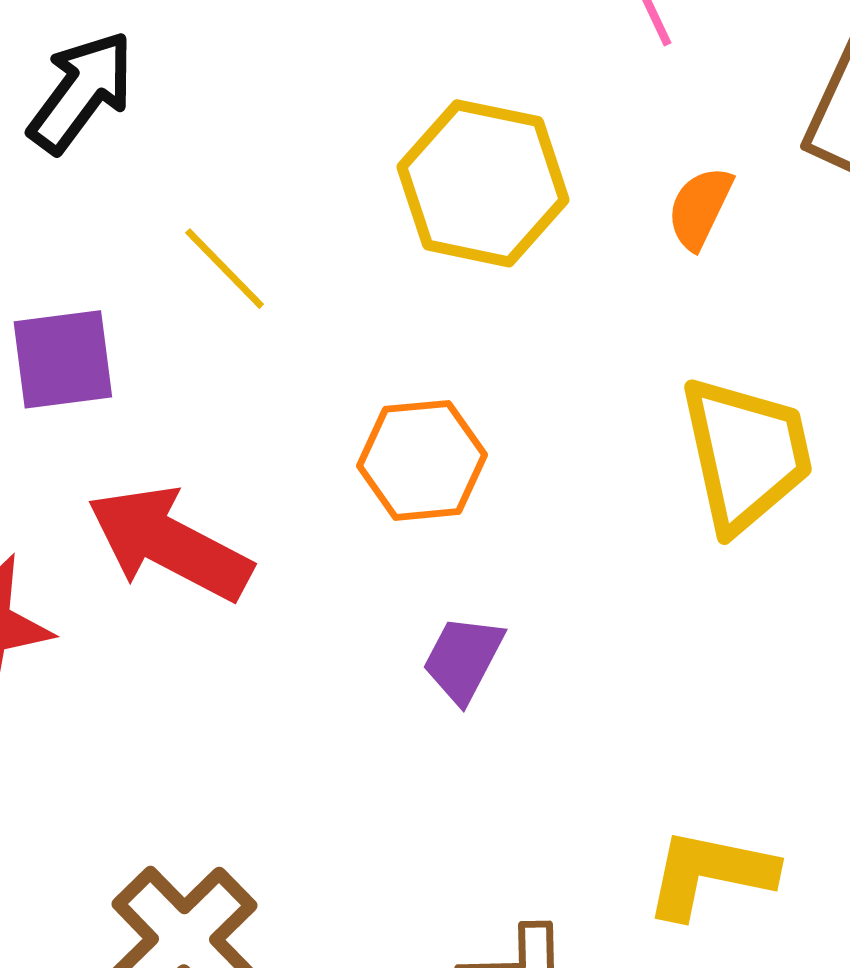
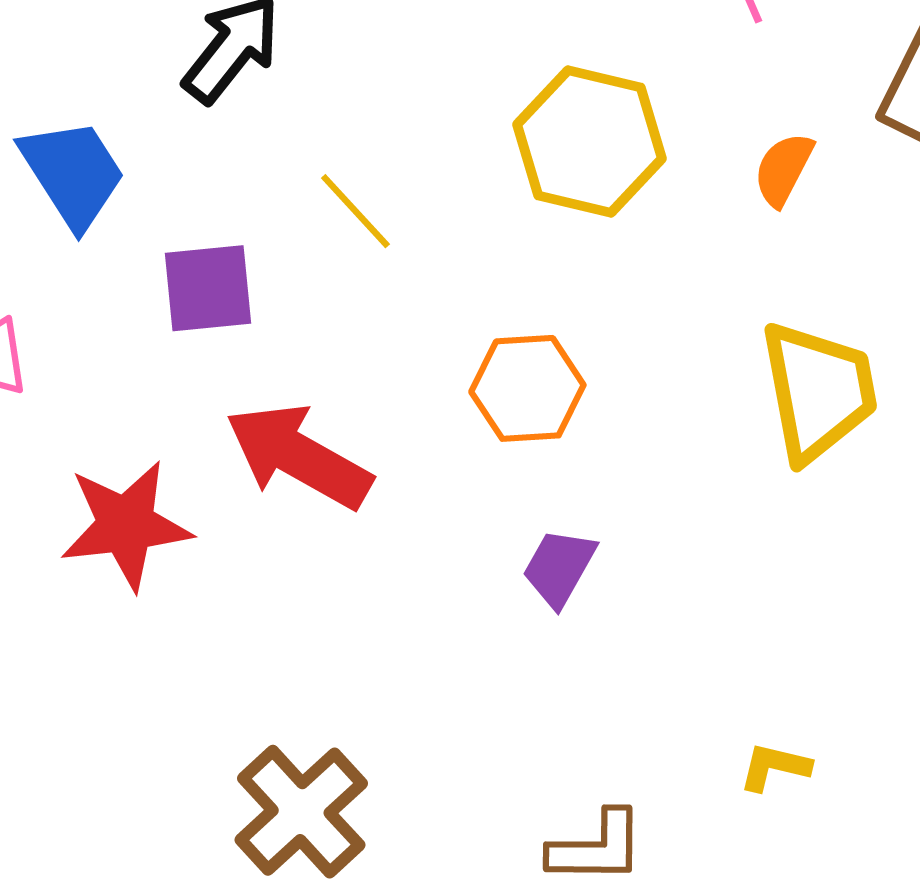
yellow L-shape: (710, 874) -> (775, 767), size x0.6

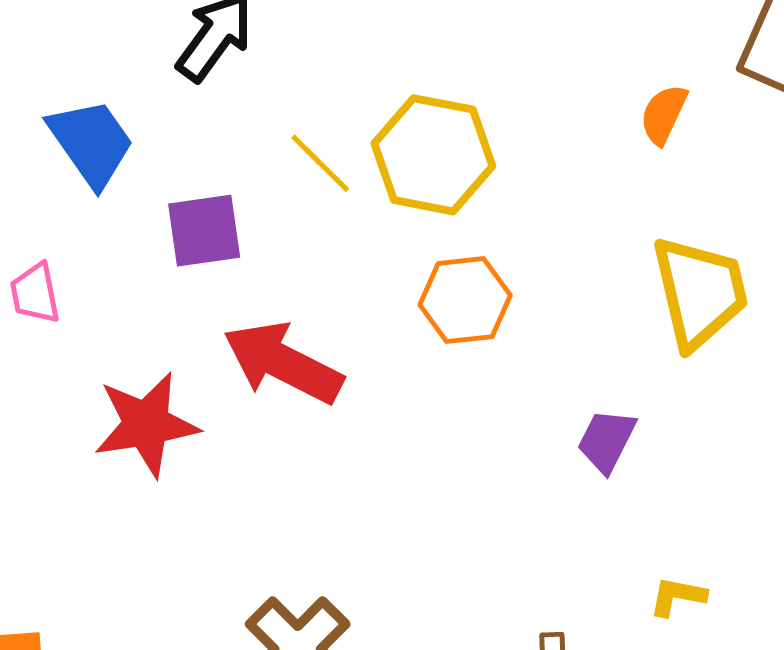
yellow hexagon: (589, 141) -> (433, 155), moved
purple trapezoid: (559, 568) -> (607, 441), moved

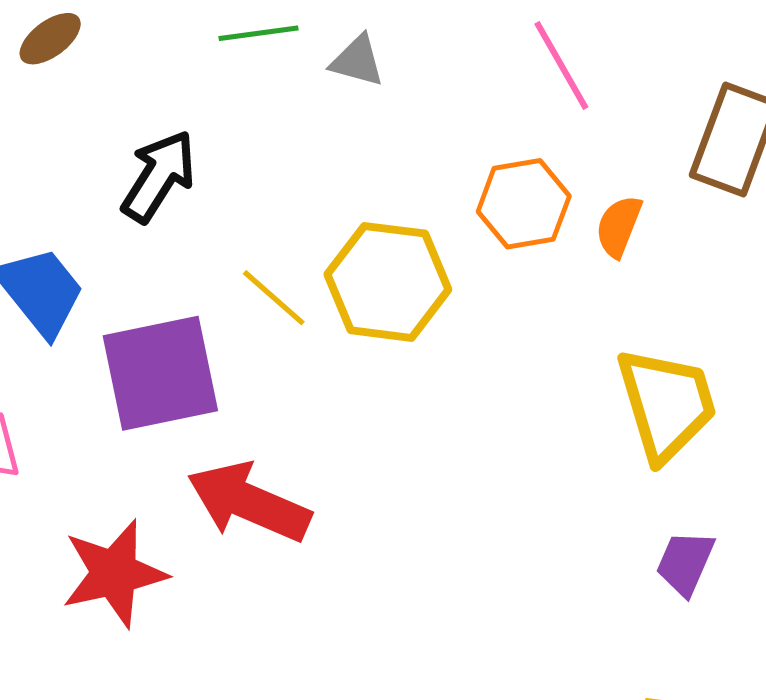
purple square: (204, 231) -> (160, 373), size x1.5
orange hexagon: (465, 300) -> (524, 204), moved
purple trapezoid: (607, 441) -> (685, 563), moved

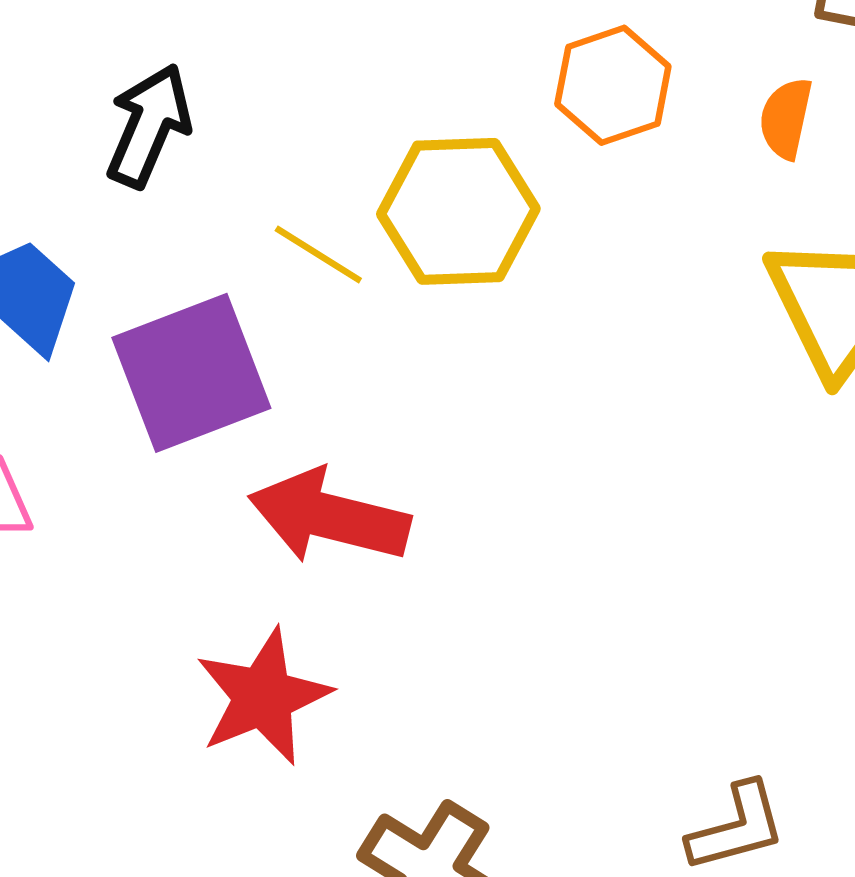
orange semicircle: (619, 226) -> (786, 118), moved
red star: (114, 573) -> (263, 697), moved

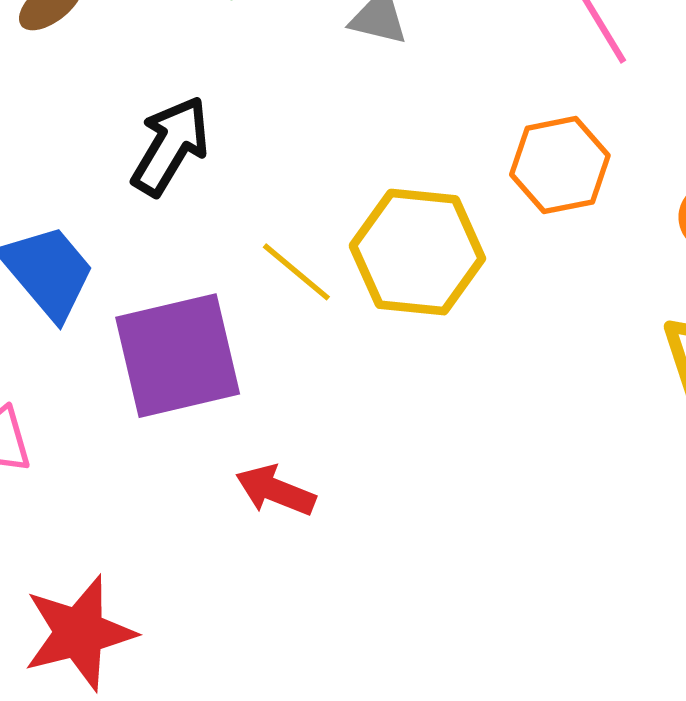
red arrow: (329, 517) -> (276, 490), size x0.6
red star: (263, 697) -> (79, 633), moved

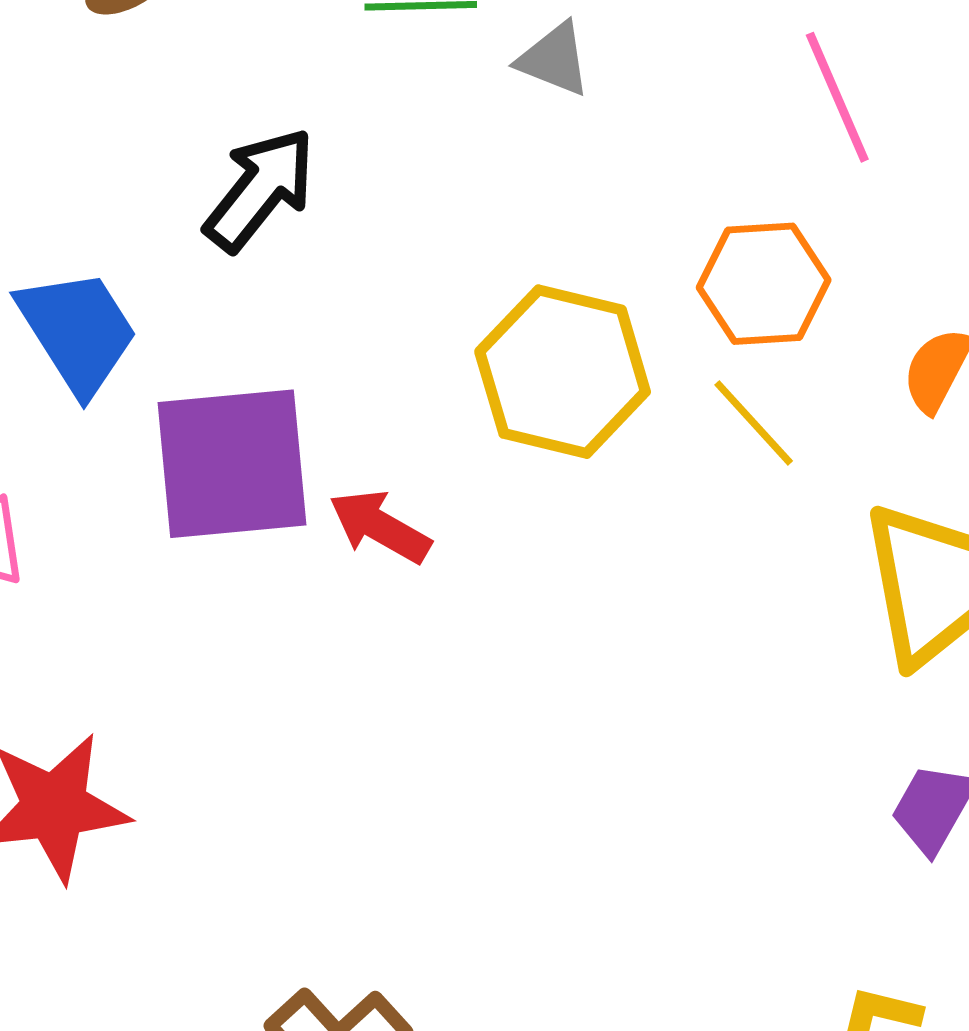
yellow line: (296, 272) -> (754, 423), moved
red arrow: (276, 490) -> (380, 527), moved

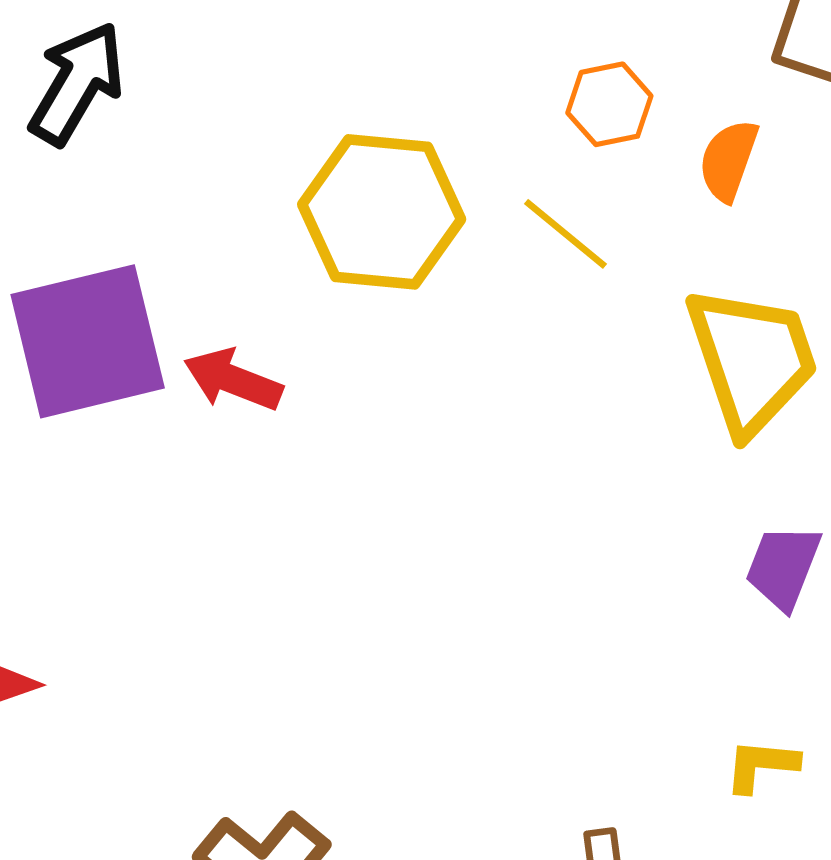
orange hexagon: (764, 284) -> (609, 104), moved, size x0.7

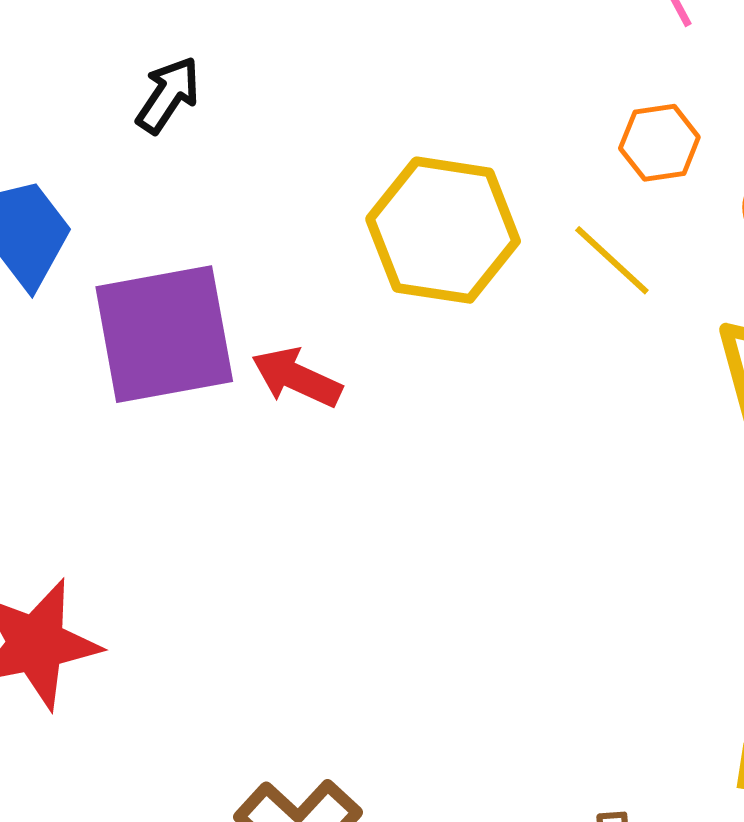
black arrow: (77, 83) -> (168, 95), size x0.7

